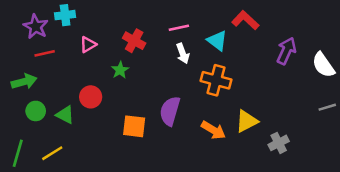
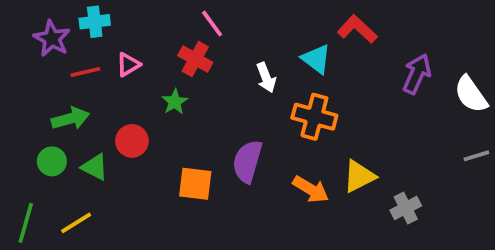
pink line: (179, 28) -> (212, 24), moved, turned 66
red line: (45, 53) -> (85, 72), moved
green arrow: (24, 82) -> (70, 119), moved

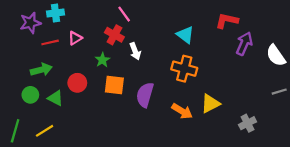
red L-shape: (357, 29) -> (227, 21), moved, turned -30
purple star: (52, 38) -> (30, 23), turned 30
white arrow: (266, 78) -> (135, 51), moved
orange square: (195, 184) -> (114, 85), moved
gray cross: (406, 208) -> (247, 123), moved

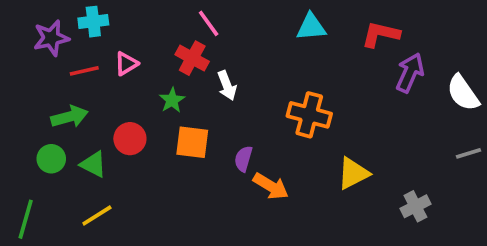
cyan triangle: (185, 35) -> (311, 27), moved, turned -42
purple semicircle: (145, 95) -> (243, 159), size x0.6
orange arrow: (182, 111) -> (271, 186), moved
yellow line: (45, 131) -> (97, 215), moved

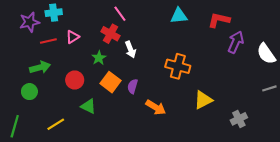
orange square: (192, 142) -> (110, 82), turned 30
purple semicircle: (243, 159) -> (133, 86), moved
green triangle: (93, 164) -> (88, 106), moved

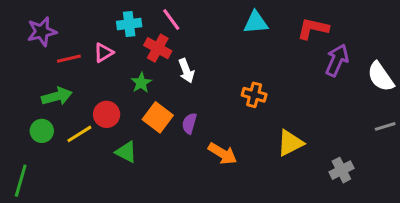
cyan cross: (54, 13) -> (129, 24), moved
orange cross: (178, 66) -> (254, 95), size x0.7
yellow line: (56, 124) -> (79, 134), moved

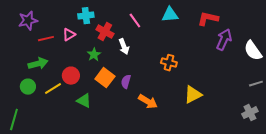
pink line: (171, 19) -> (135, 21), moved
gray cross: (341, 170) -> (250, 113), moved

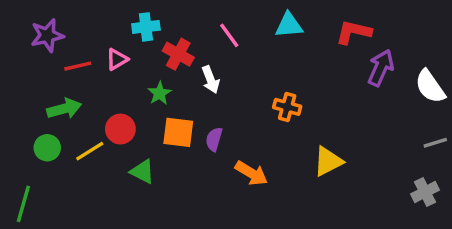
orange square: (105, 78) -> (178, 132), turned -30

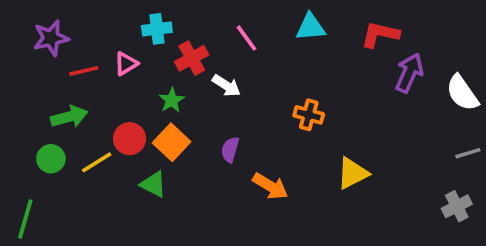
red cross: (178, 54) -> (192, 58), turned 32
white arrow: (211, 80) -> (226, 86), turned -36
orange square: (178, 132) -> (172, 142), moved, turned 36

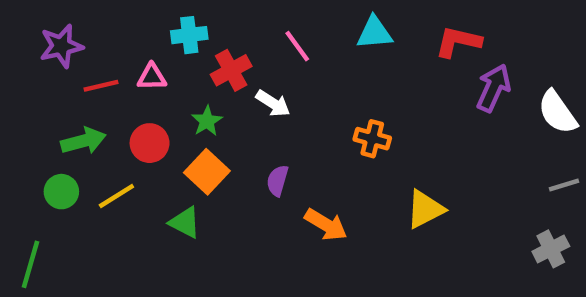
pink triangle: (126, 64) -> (152, 77), turned 30
red circle: (130, 139) -> (150, 143), moved

